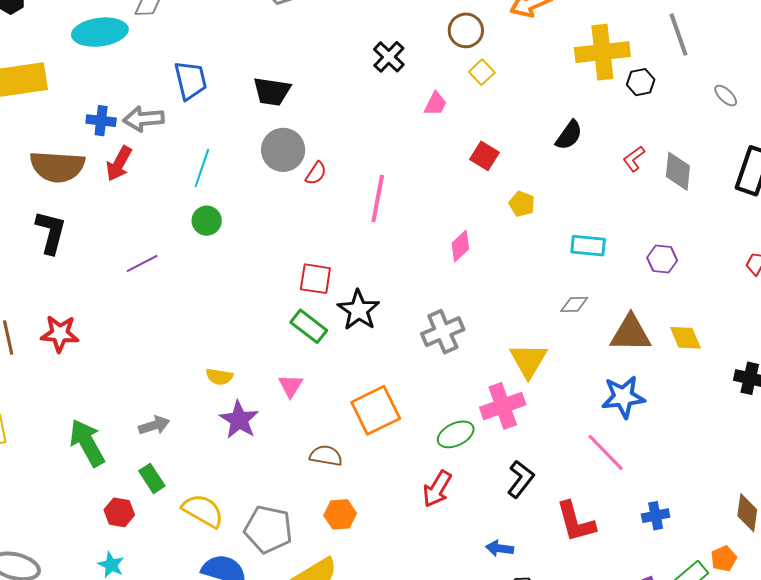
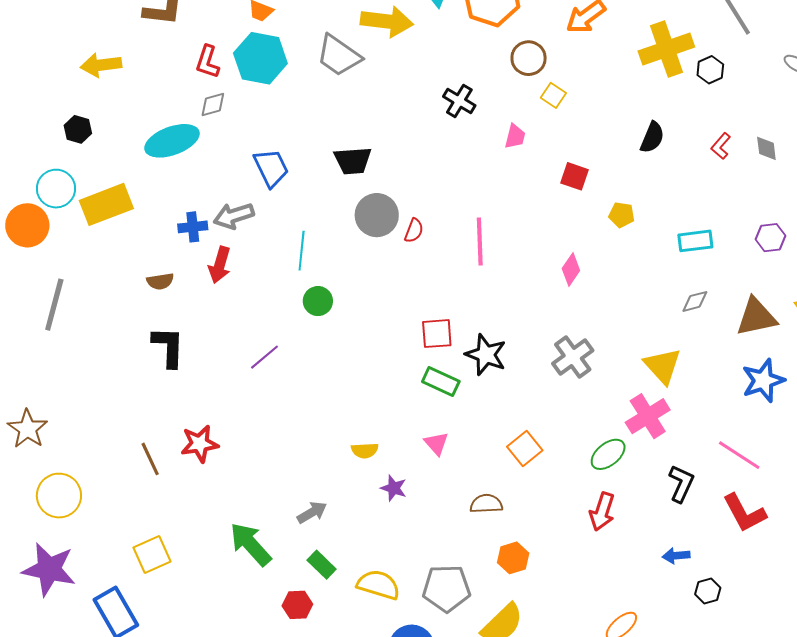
brown semicircle: (57, 167) -> (160, 281), size x0.5
gray diamond: (678, 171) -> (766, 148), size x0.7
orange square: (376, 410) -> (525, 449), size x0.7
purple star: (239, 420) -> (394, 488), size x0.7
pink line: (606, 452) -> (739, 455), moved

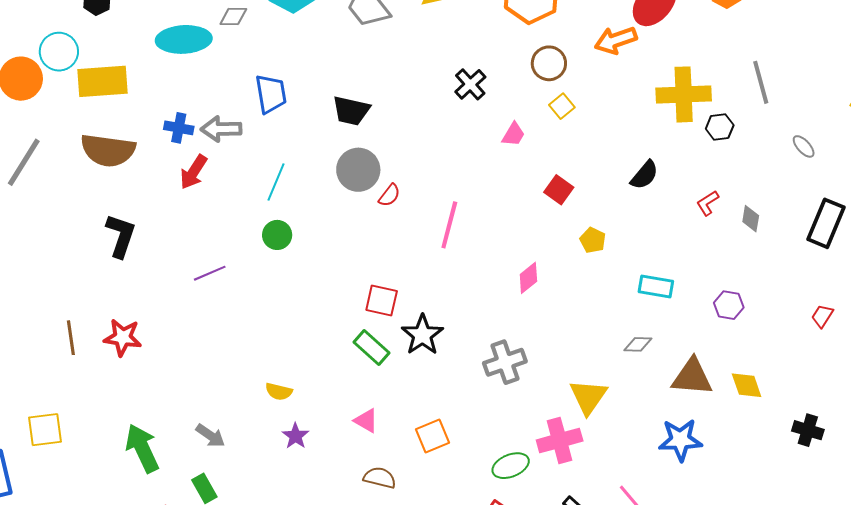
brown semicircle: (160, 281) -> (108, 150), moved, size x2.0
pink triangle: (436, 443) -> (366, 421), moved, turned -36
gray arrow: (312, 512) -> (210, 436), turned 48

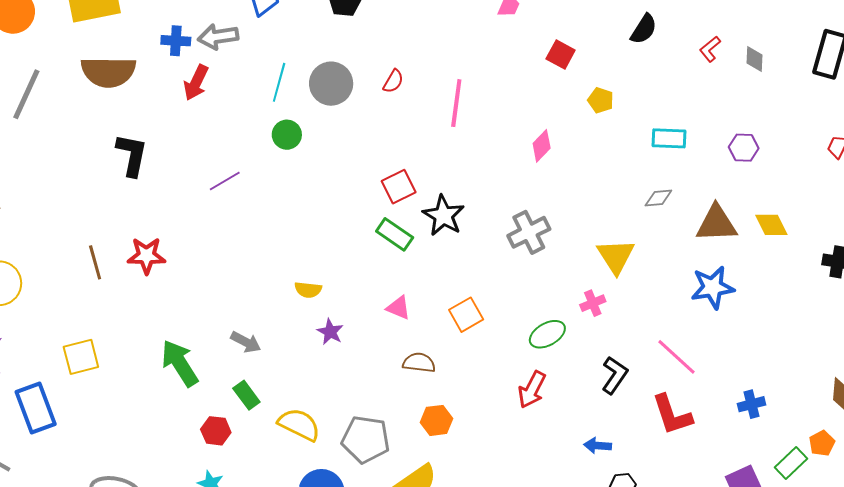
gray circle: (358, 170) -> (331, 84), moved
red square: (382, 301) -> (399, 187), turned -32
pink cross: (560, 441) -> (593, 303), size x0.6

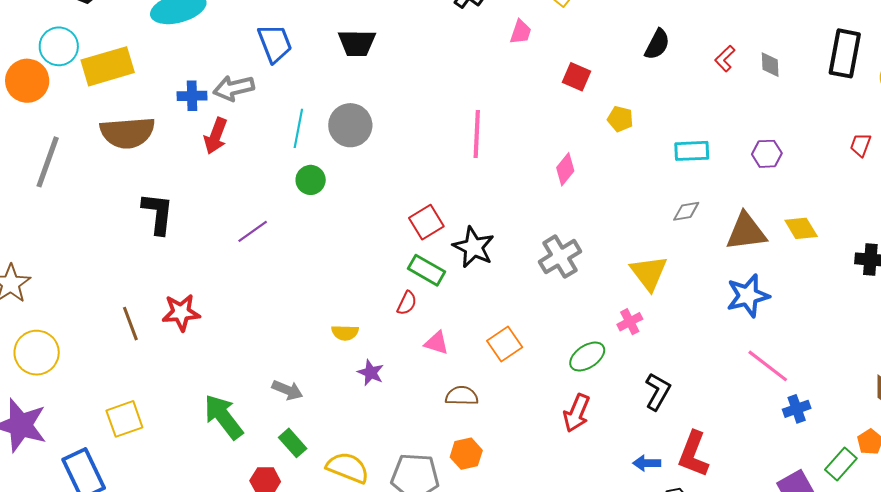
red semicircle: (393, 81) -> (407, 303), moved
pink line: (676, 357) -> (768, 366), moved
red L-shape: (672, 415) -> (693, 454), moved, turned 45
orange hexagon: (436, 420) -> (466, 454), moved

